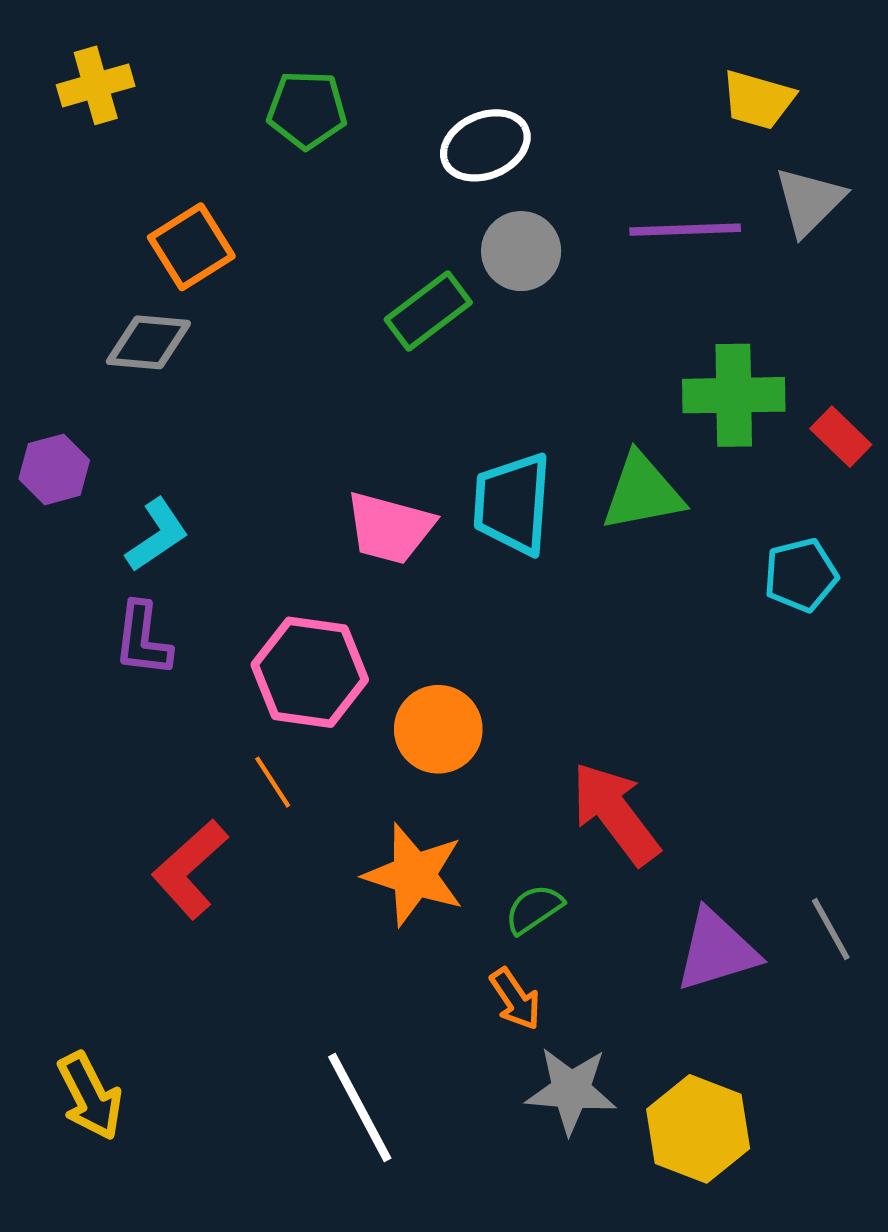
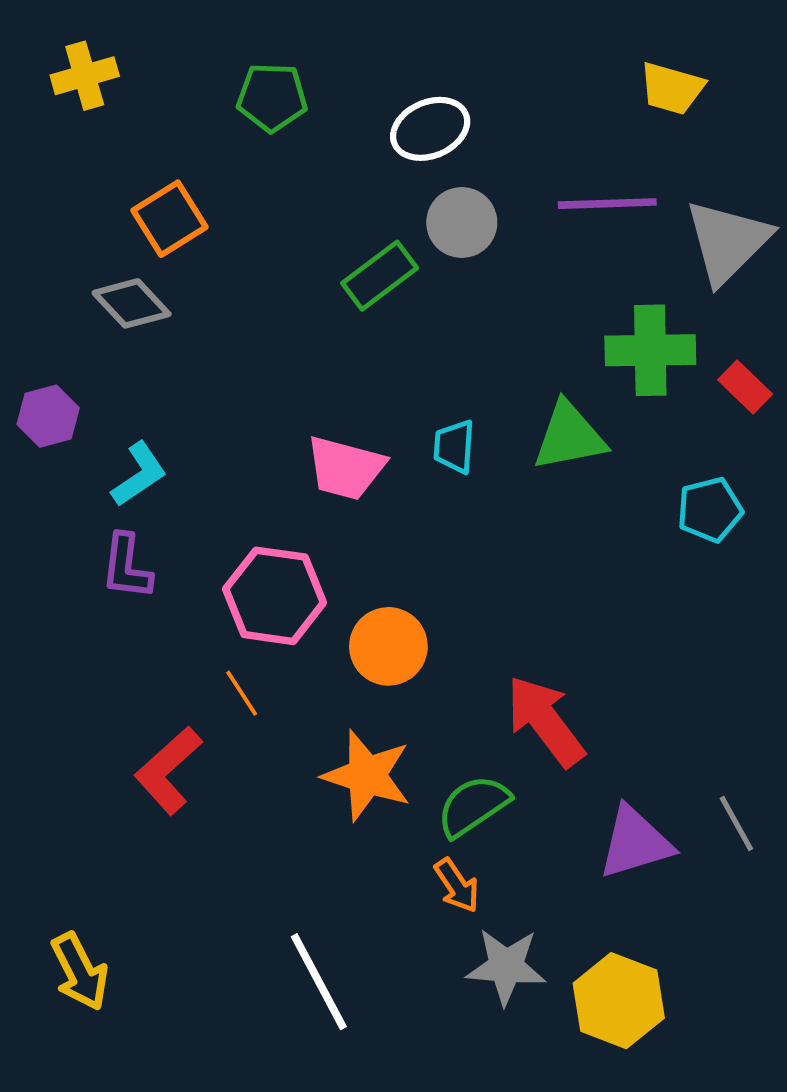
gray triangle: (809, 201) -> (728, 241), moved, size x1.4
gray diamond: (148, 342) -> (132, 303), turned 42
cyan trapezoid: (512, 504) -> (454, 446), size x0.6
green semicircle: (534, 909) -> (473, 806), size x1.4

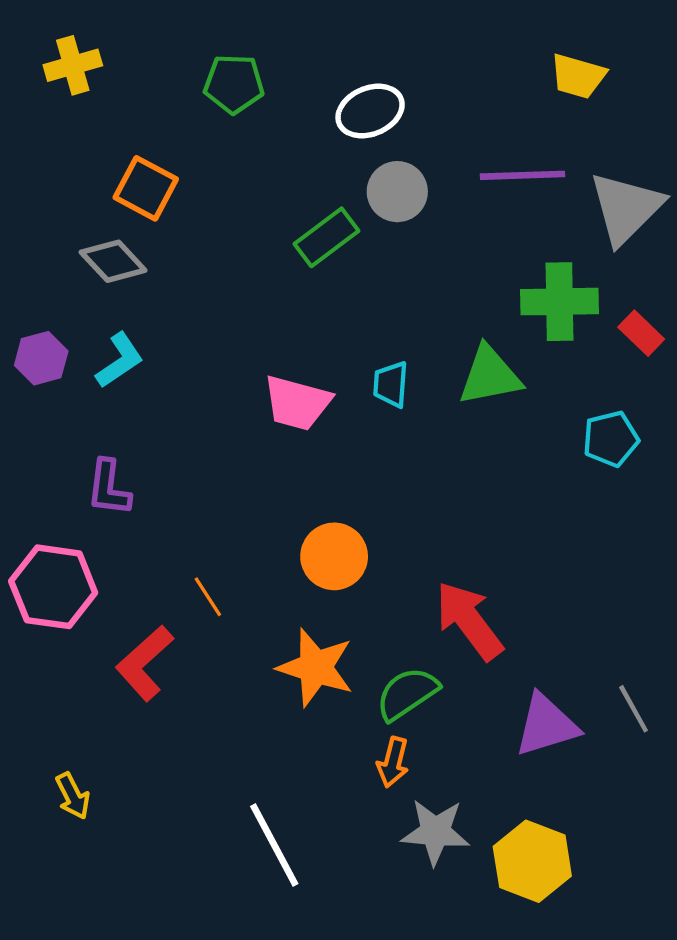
orange square: (170, 219) -> (146, 188), turned -30
cyan L-shape: (139, 474) -> (120, 360), moved
pink hexagon: (275, 596) -> (53, 587), moved
orange arrow: (457, 886) -> (393, 762), turned 48
yellow arrow: (80, 972) -> (73, 796), moved, size x0.7

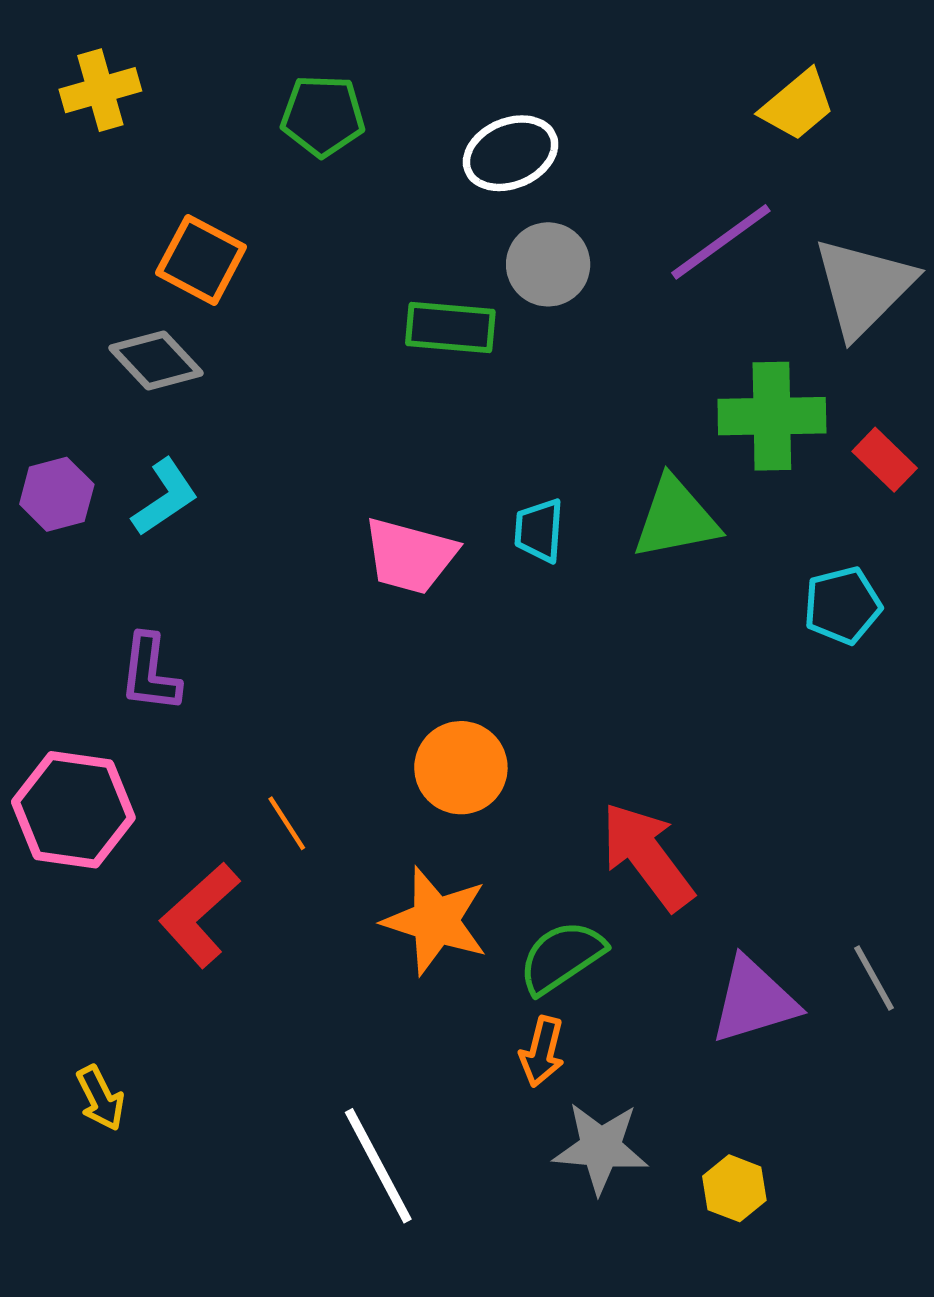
yellow trapezoid: (578, 76) -> (797, 105), turned -56
purple line: (522, 175) -> (721, 242), turned -34
green rectangle: (326, 237) -> (450, 328), turned 42
yellow hexagon: (532, 861) -> (734, 1188), size x0.6

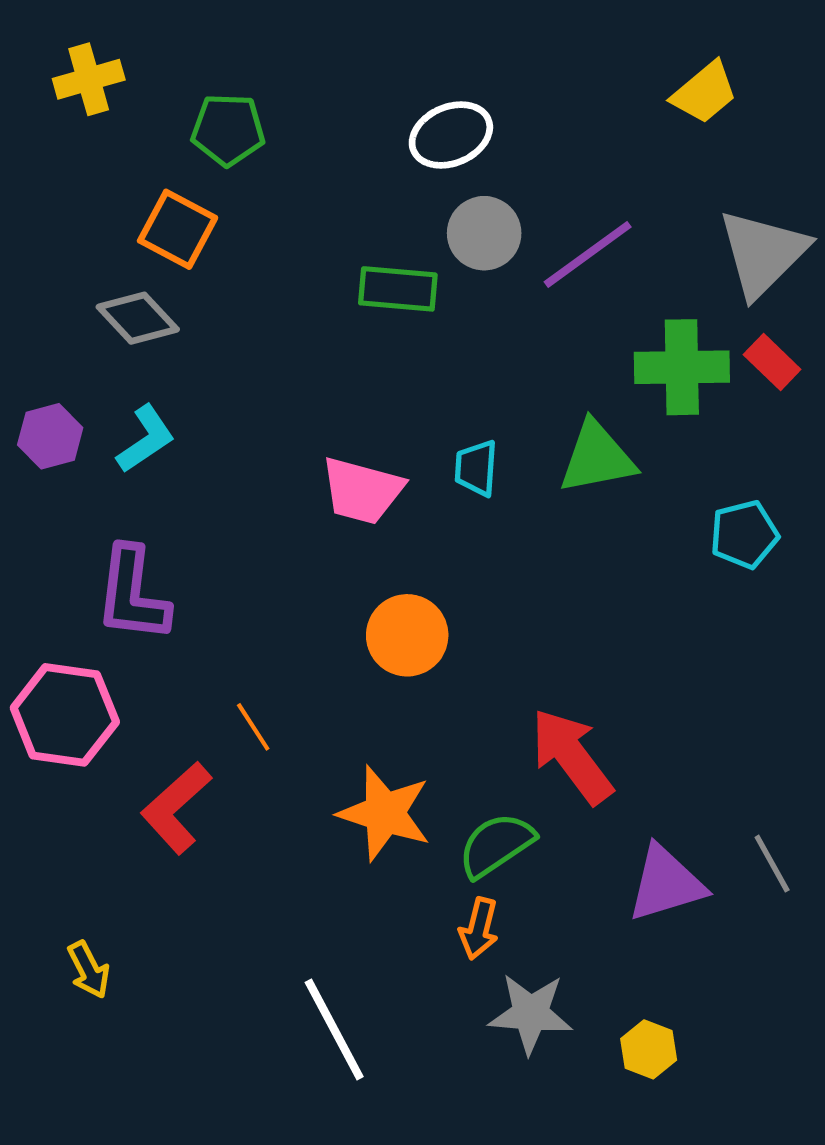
green pentagon: (323, 116) -> (228, 130), moved
purple line: (721, 242) -> (588, 254), moved
red rectangle: (885, 460) -> (772, 362), moved
purple L-shape: (150, 673) -> (132, 594), size x1.4
orange circle: (461, 768) -> (407, 635), moved

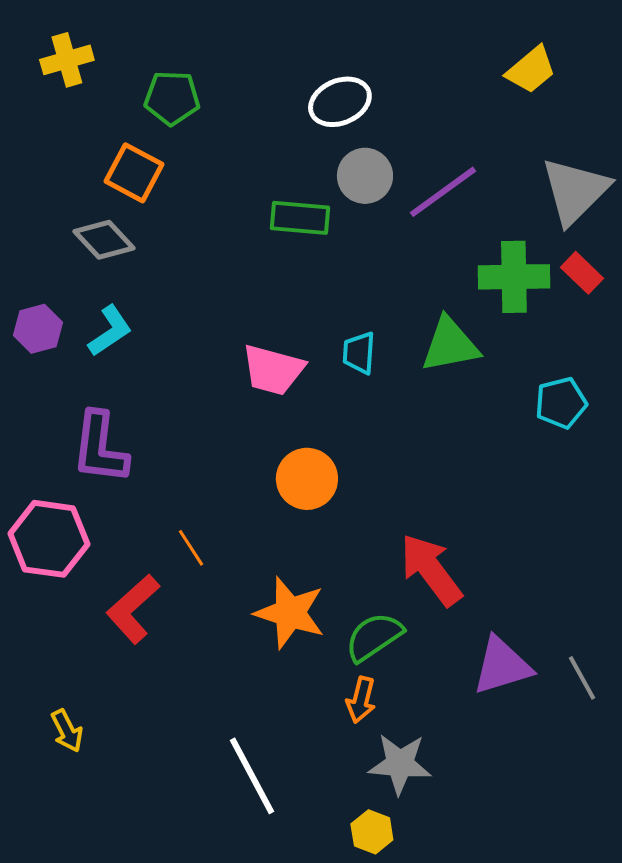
gray line: (772, 864) -> (582, 678), moved
yellow hexagon: (649, 1049) -> (372, 832), moved

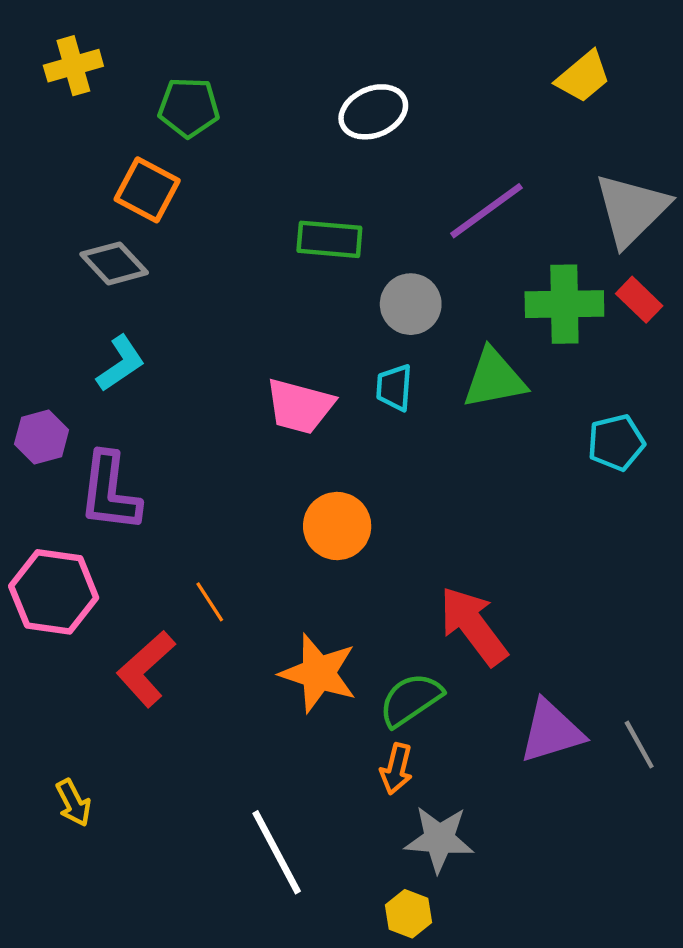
gray circle: (365, 176) -> (411, 304), moved
purple hexagon: (38, 329) -> (42, 437), moved

